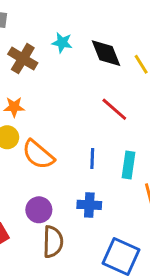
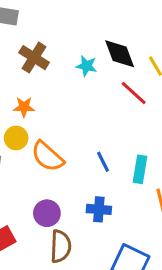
cyan star: (62, 43) -> (86, 66), moved
red line: (114, 109) -> (134, 93), moved
blue line: (92, 158) -> (103, 162), turned -30

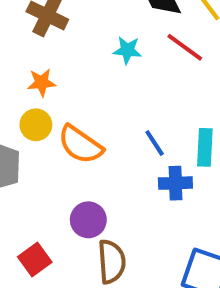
cyan star: (86, 66) -> (127, 50), moved
blue cross: (99, 209) -> (175, 183), moved

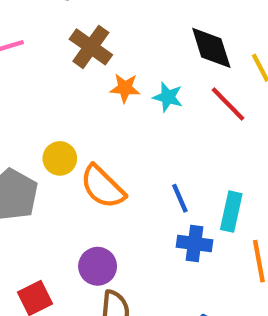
orange star: (42, 83) -> (125, 88), moved

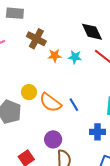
blue line: (180, 198) -> (74, 105), moved
blue cross: (195, 243) -> (97, 132), moved

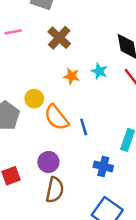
orange star: (55, 56) -> (72, 76), moved

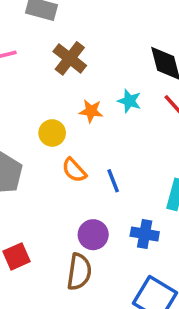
yellow circle: (34, 99) -> (52, 133), moved
orange semicircle: (57, 117) -> (74, 170), size x0.7
purple circle: (48, 162) -> (93, 235), moved

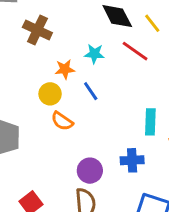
yellow circle: (52, 133) -> (50, 94), moved
blue line: (113, 181) -> (91, 91), moved

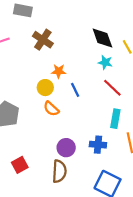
red line: (135, 51) -> (112, 88), moved
cyan star: (94, 54) -> (105, 62), moved

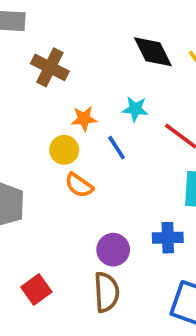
cyan star: (105, 62) -> (135, 109), moved

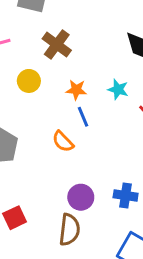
blue line: (117, 148) -> (83, 117), moved
yellow circle: (64, 150) -> (29, 81), moved

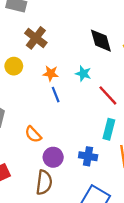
orange semicircle: (63, 142) -> (33, 134), moved

